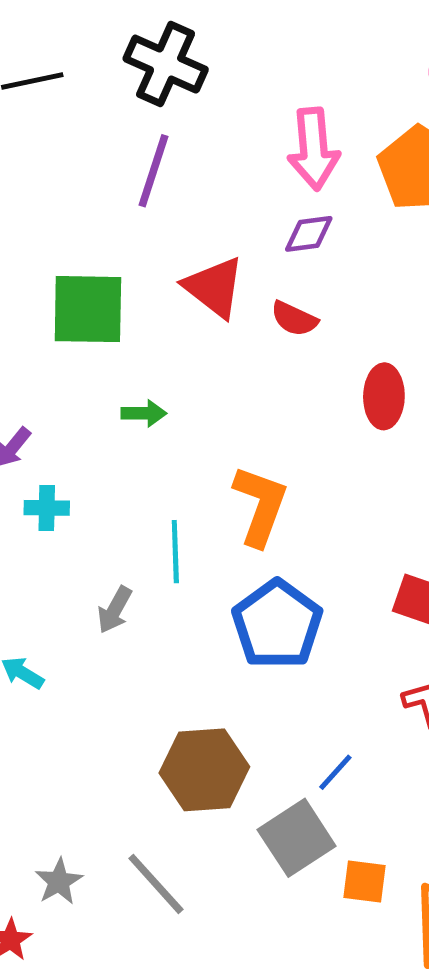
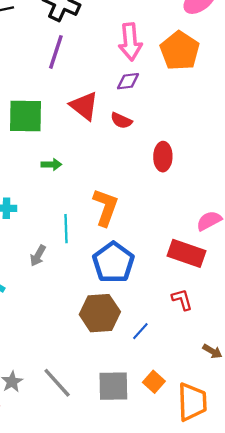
brown hexagon: (204, 770) -> (100, 313), moved
gray square: (297, 838) -> (113, 386), moved, turned 32
orange square: (365, 881) -> (154, 382), turned 35

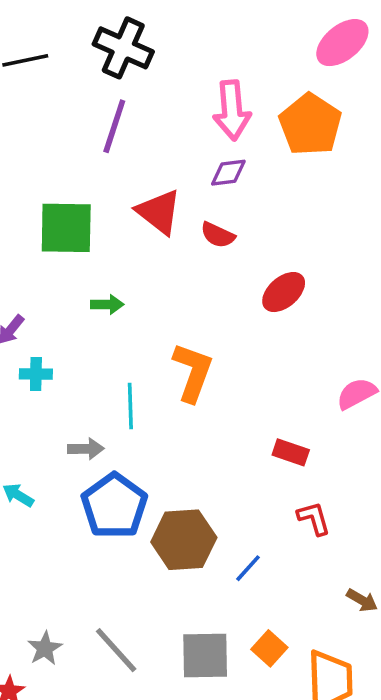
red ellipse: (163, 157) -> (284, 292), turned 48
red rectangle: (187, 253) -> (291, 452), moved, size x0.6
gray arrow: (38, 256) -> (86, 449), turned -120
blue pentagon: (113, 262) -> (114, 506), moved

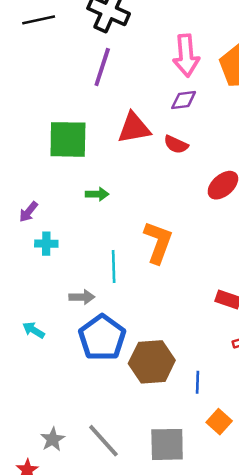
red triangle: (159, 212) -> (134, 128), turned -48
blue line: (248, 568) -> (198, 382), turned -40
orange square: (269, 648) -> (219, 422), moved

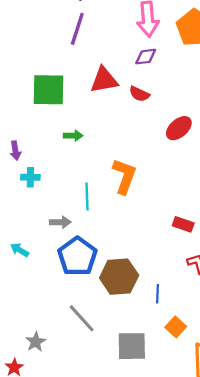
purple arrow: (28, 212) -> (15, 151), turned -48
gray line: (103, 441) -> (82, 318), moved

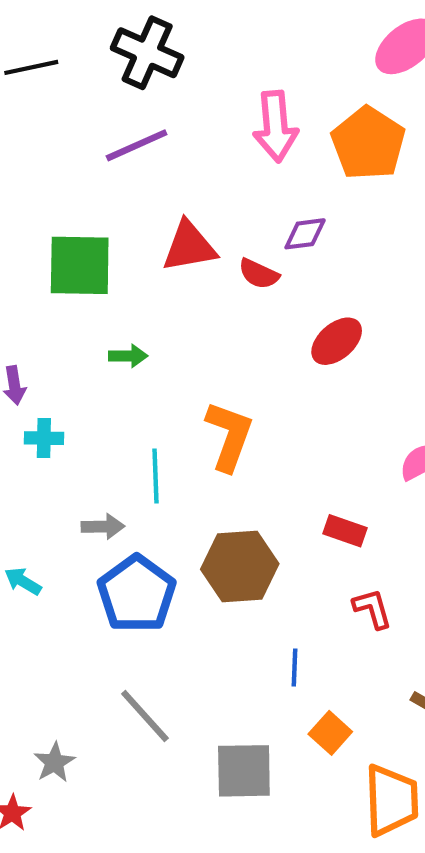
purple line: (77, 29) -> (137, 145), turned 48
purple diamond: (146, 57) -> (305, 234), moved
brown hexagon: (119, 277) -> (240, 567), moved

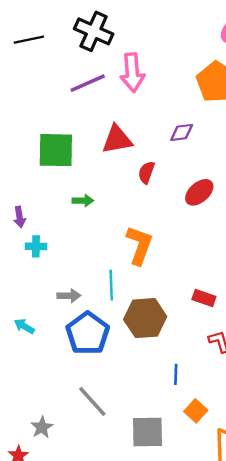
pink arrow: (276, 126) -> (132, 73), moved
red semicircle: (259, 274) -> (146, 172), moved, turned 85
cyan line: (156, 476) -> (111, 285), moved

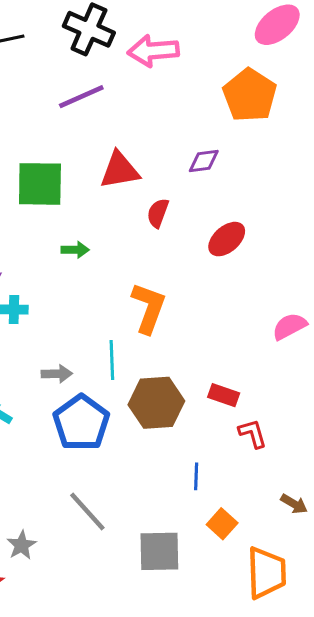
pink arrow: (132, 73) -> (153, 51), moved, turned 90
red rectangle: (204, 298) -> (224, 395), moved

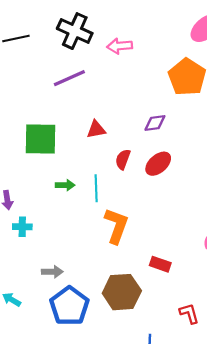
pink arrow: (153, 51) -> (120, 46), size x0.7
red triangle: (120, 170) -> (96, 129), size x0.7
red ellipse: (227, 239) -> (158, 164), moved
cyan line: (112, 360) -> (96, 188), moved
red rectangle: (224, 395) -> (160, 264), moved

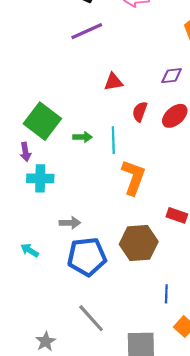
green square: (40, 139) -> (42, 121), moved, turned 36
cyan cross: (22, 227) -> (40, 178), size x1.4
blue pentagon: (69, 306) -> (87, 257), turned 30

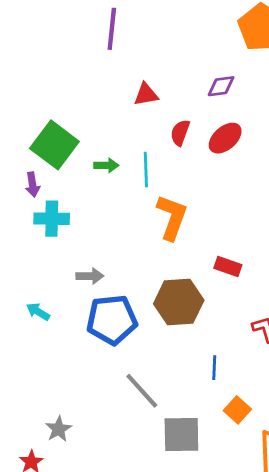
purple line: (87, 31) -> (112, 29), turned -60
gray line: (91, 318) -> (142, 391), moved

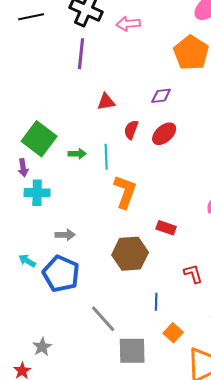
blue pentagon: (112, 320) -> (61, 274), moved, turned 30

